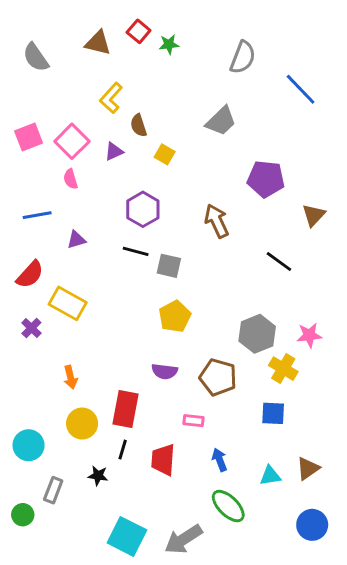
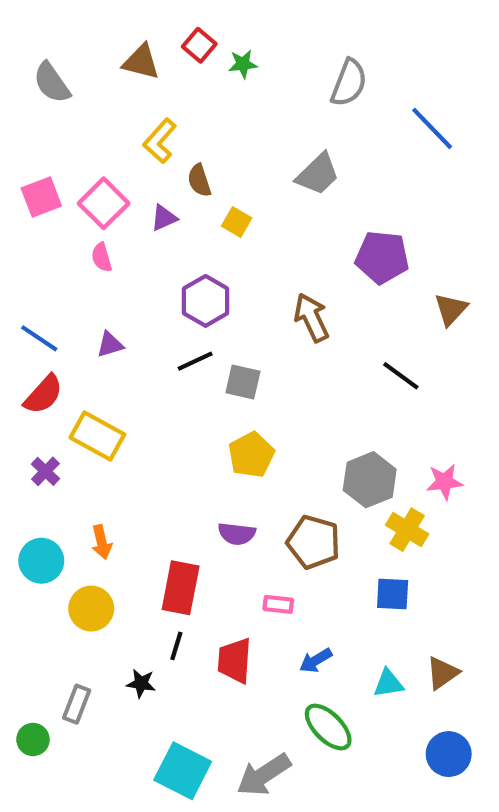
blue line: (37, 215) -> (39, 338), moved, turned 44
black line: (136, 251) -> (195, 361), turned -40
yellow circle: (82, 424) -> (91, 609), moved
cyan circle: (29, 445) -> (41, 561), moved
blue arrow: (220, 460) -> (316, 661), turned -100

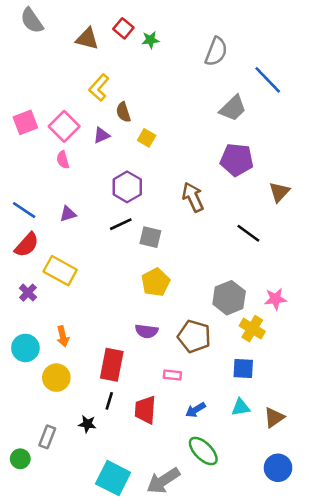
gray semicircle: (52, 83) -> (32, 21), moved
gray trapezoid: (318, 174) -> (233, 108), moved
cyan triangle: (388, 683) -> (241, 407), moved

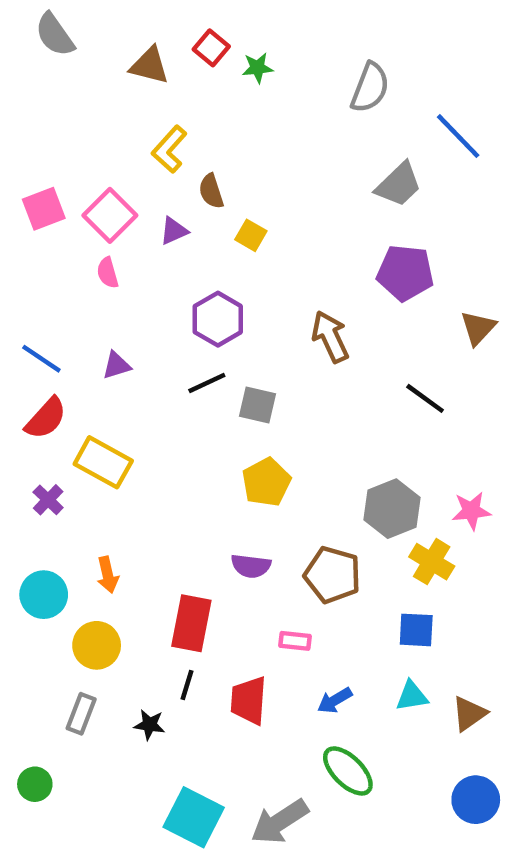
gray rectangle: (47, 437) -> (81, 714), moved

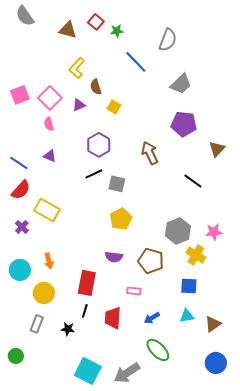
blue line: (458, 136) -> (136, 62), moved
purple triangle: (116, 365) -> (50, 156), moved, turned 40

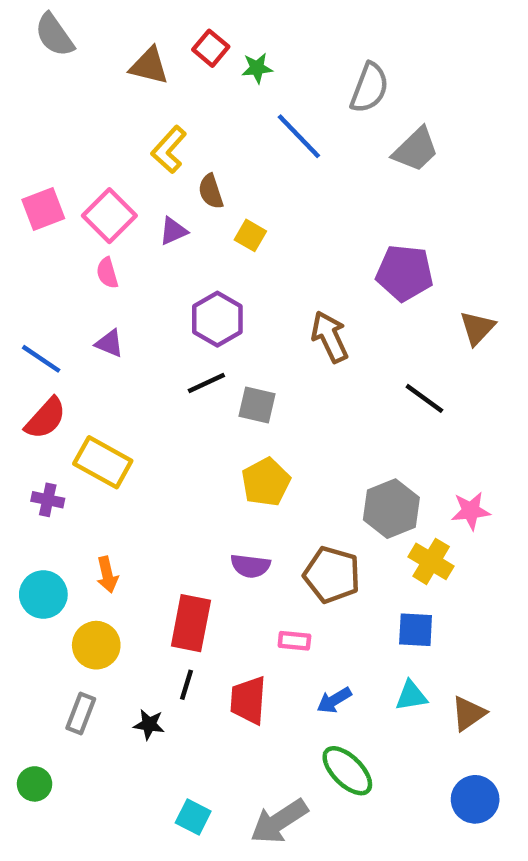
gray trapezoid: (181, 84) -> (416, 150), moved
purple cross: (22, 227) -> (48, 500), turned -32
cyan square: (88, 371) -> (193, 817), size x0.6

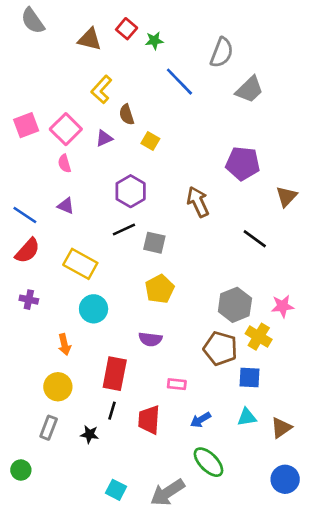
yellow rectangle: (103, 462) -> (80, 264), moved
brown pentagon: (332, 575) -> (220, 348), moved
cyan circle: (43, 594) -> (94, 309), moved

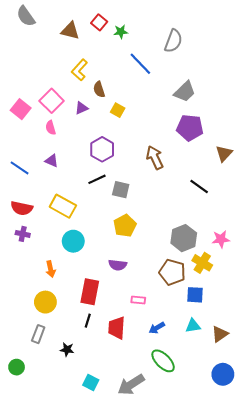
gray trapezoid: (249, 89) -> (185, 92), moved
pink square: (26, 125) -> (21, 109), moved, turned -30
red semicircle: (27, 251) -> (22, 208), moved, turned 60
black star: (90, 434) -> (67, 350), moved

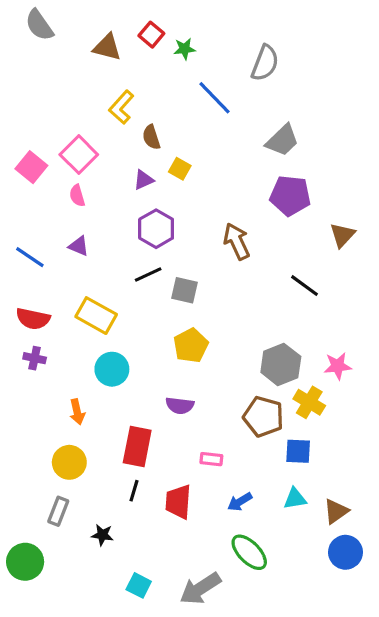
purple triangle: (82, 108) -> (143, 180), moved
green circle: (17, 367) -> (25, 562), size x1.5
blue circle: (223, 374) -> (345, 552), moved

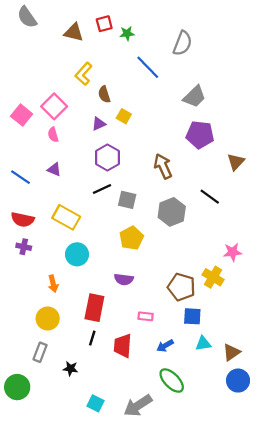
red square: (151, 35) -> (104, 24), turned 35
gray hexagon: (281, 364) -> (172, 212), moved
blue square: (298, 451) -> (192, 316), moved

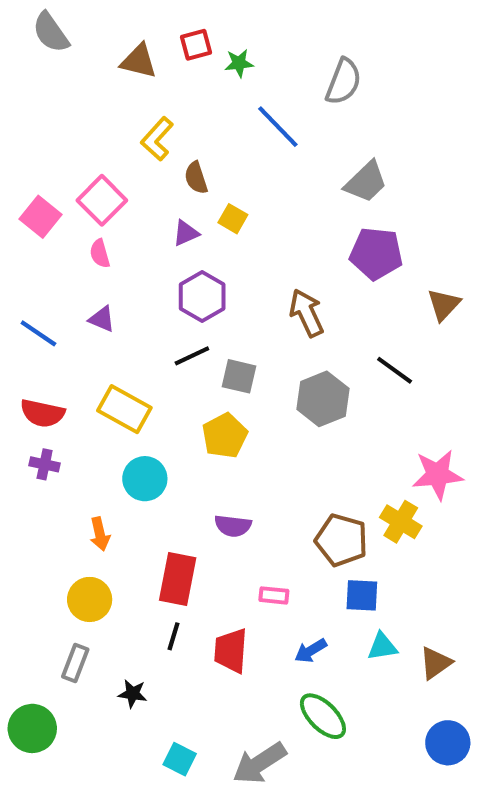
yellow pentagon: (131, 238) -> (225, 436), moved
pink star: (233, 252) -> (438, 475), size x1.4
blue circle: (238, 381) -> (448, 743), moved

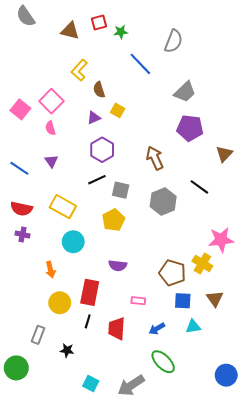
purple triangle: (102, 319) -> (51, 161), turned 32
yellow circle: (90, 599) -> (60, 303), moved
brown triangle: (436, 663) -> (215, 299), moved, turned -30

